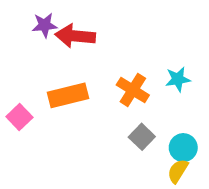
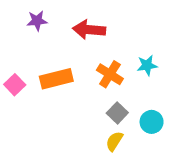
red arrow: (75, 36) -> (89, 30), moved
pink square: (19, 117) -> (15, 85), moved
yellow semicircle: (178, 171) -> (114, 141), moved

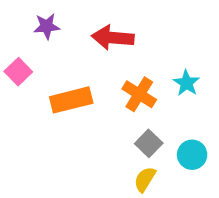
cyan star: (147, 65) -> (186, 83), turned -30
pink square: (15, 85) -> (18, 72), moved

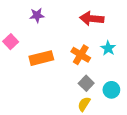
purple star: (47, 26) -> (37, 15), moved
red arrow: (113, 38) -> (92, 19), moved

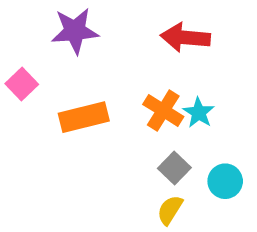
purple star: (37, 15) -> (75, 31), size x1.5
cyan star: (108, 48) -> (199, 113), moved

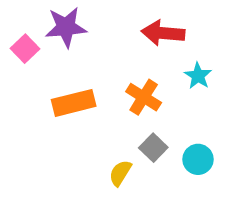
pink square: (22, 84) -> (25, 49), moved
cyan star: (199, 113) -> (198, 76), moved
yellow semicircle: (170, 210) -> (120, 173), moved

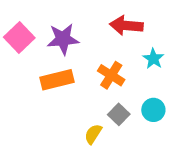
purple star: (66, 27) -> (63, 39), moved
pink square: (25, 49) -> (19, 38), size x1.4
cyan circle: (198, 159) -> (153, 110), moved

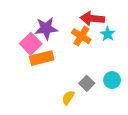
pink square: (19, 38) -> (31, 44), moved
cyan star: (153, 59) -> (108, 34), moved
orange cross: (111, 75) -> (81, 36), moved

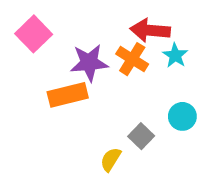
purple star: (46, 28) -> (89, 63), moved
pink square: (31, 44) -> (34, 34), moved
cyan circle: (112, 80) -> (182, 116), moved

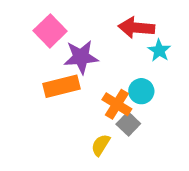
pink square: (34, 34) -> (50, 31), moved
orange cross: (132, 59) -> (117, 104), moved
cyan circle: (182, 116) -> (141, 91), moved

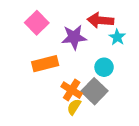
purple star: (81, 57) -> (74, 37), moved
orange cross: (117, 104) -> (72, 90), moved
gray square: (128, 124) -> (94, 91), size x1.5

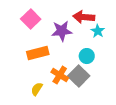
yellow semicircle: (74, 107) -> (37, 89), moved

